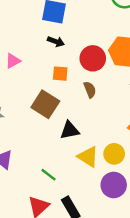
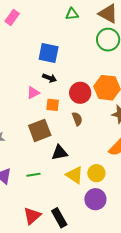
pink triangle: (13, 61) -> (33, 93), moved
brown square: (45, 104) -> (40, 130), turned 35
green line: (48, 175) -> (33, 175), moved, turned -48

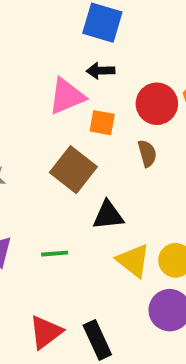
black arrow: (50, 78) -> (100, 71), turned 152
pink triangle: (33, 93) -> (67, 96), size x1.5
brown square: (40, 130) -> (73, 170), turned -35

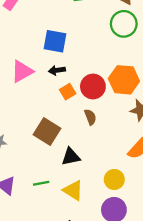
pink triangle: (67, 96) -> (22, 71), moved
orange square: (102, 123) -> (68, 92), moved, turned -35
yellow triangle: (133, 261) -> (73, 190), moved

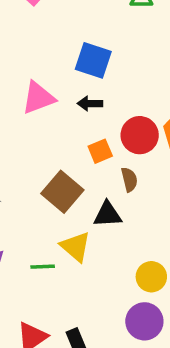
orange square: (68, 92) -> (100, 151), moved
black triangle: (71, 157) -> (107, 214), moved
yellow triangle: (73, 190) -> (75, 247), moved

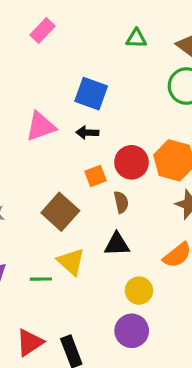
black triangle: (107, 214) -> (117, 244), moved

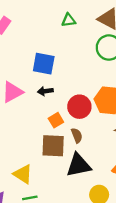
brown square: (60, 212) -> (53, 146), moved, turned -30
black triangle: (117, 244) -> (79, 165), size x1.4
yellow triangle: (71, 262) -> (23, 174), moved

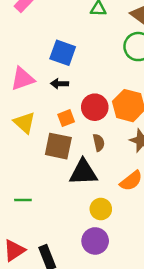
brown semicircle: (77, 135) -> (99, 143), moved
yellow triangle: (23, 174) -> (24, 123), moved

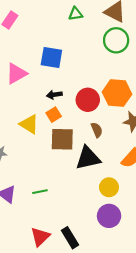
pink triangle: (23, 79) -> (16, 73), moved
black arrow: (60, 84) -> (54, 95), moved
orange square: (66, 118) -> (54, 115), moved

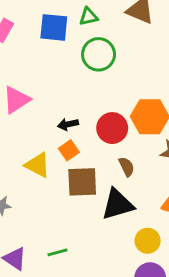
green circle: (116, 40) -> (99, 54), moved
blue square: (51, 58) -> (54, 27), moved

